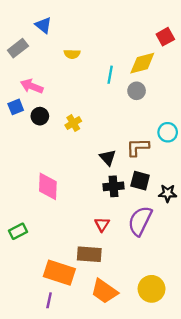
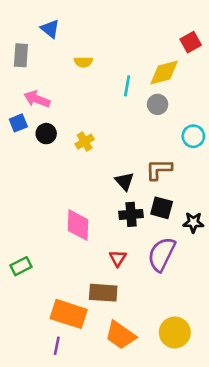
gray rectangle: (18, 48) -> (21, 55), turned -48
cyan circle: (168, 132) -> (193, 136), moved
pink diamond: (48, 186) -> (78, 225), moved

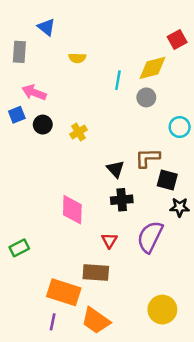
black square: (162, 208) -> (167, 180), moved
orange trapezoid: (120, 335) -> (96, 321), moved

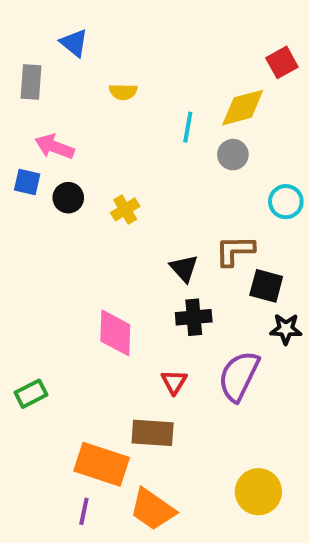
blue square: (17, 115) -> (27, 182), turned 35

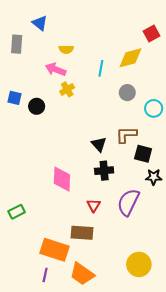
pink arrow: (55, 147) -> (56, 69), moved
gray circle: (233, 155) -> (127, 93), moved
yellow cross: (125, 209) -> (67, 89), moved

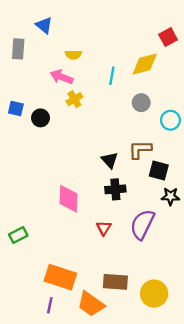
brown rectangle: (82, 233) -> (115, 282), moved

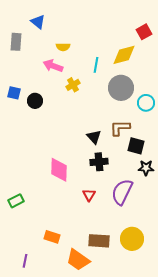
yellow cross: (74, 99) -> (73, 85), moved
gray circle: (141, 103) -> (121, 88), size x1.6
orange rectangle: (60, 277) -> (52, 237), size x0.6
yellow circle: (154, 294) -> (132, 239), moved
purple line: (50, 305) -> (25, 261), moved

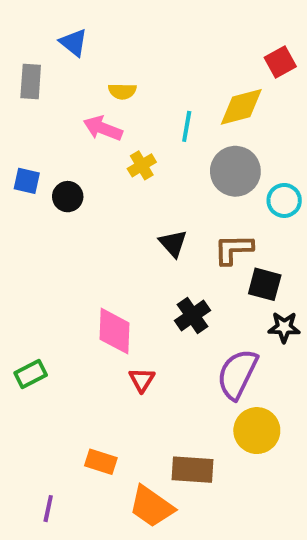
black triangle: (94, 137) -> (173, 243), moved
black cross: (99, 162) -> (192, 316), turned -30
red triangle: (89, 195) -> (142, 380), moved
green rectangle: (16, 201) -> (31, 374), moved
yellow circle: (132, 239) -> (257, 431), moved

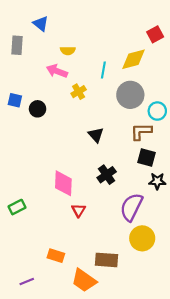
brown L-shape: (233, 249) -> (141, 132), moved
purple line: (48, 509) -> (27, 282), turned 56

